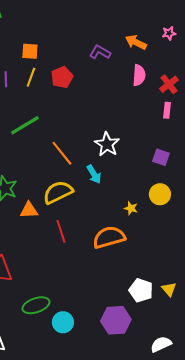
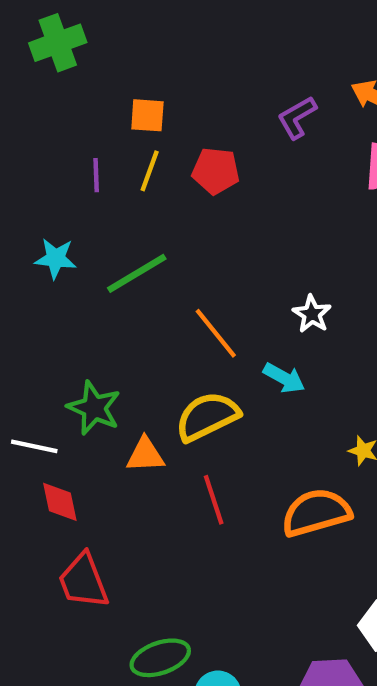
purple L-shape: (100, 52) -> (297, 117), turned -60
red pentagon: (62, 77) -> (216, 171), turned 30
white star: (107, 144) -> (312, 314), size x0.7
cyan arrow: (94, 174) -> (284, 378), turned -30

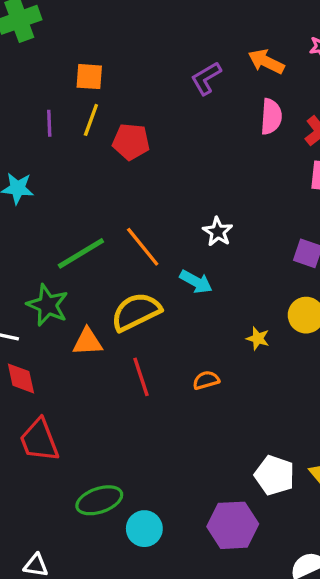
red pentagon: (216, 171) -> (131, 142), moved
green line: (137, 273) -> (81, 253), moved
orange semicircle: (316, 513) -> (206, 380), moved, size x0.5

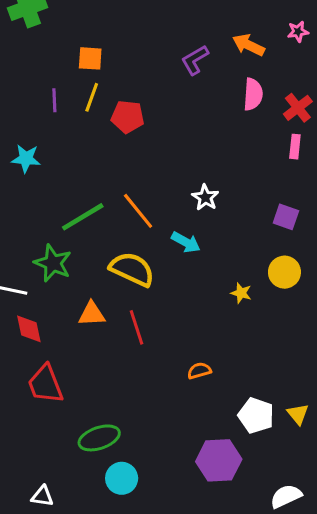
yellow semicircle: (136, 312) -> (132, 269), turned 51
orange triangle: (88, 342) -> (92, 314), moved
orange semicircle: (206, 380) -> (199, 371), moved
cyan circle: (144, 529) -> (122, 478), moved

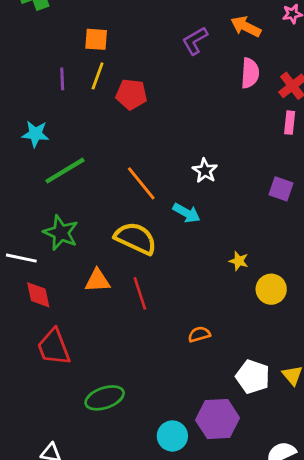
green line: (83, 217) -> (65, 171), moved
yellow circle: (284, 272) -> (271, 289), moved
cyan circle: (122, 478) -> (172, 436), moved

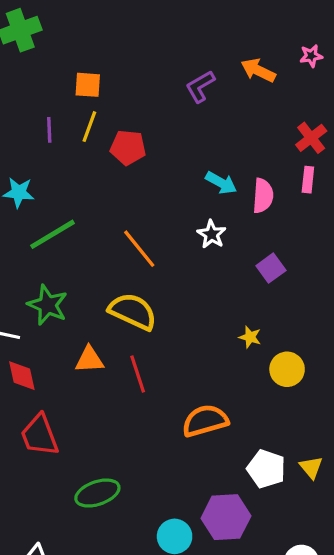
pink semicircle: (250, 73) -> (263, 196), moved
purple square: (281, 189) -> (271, 268), moved, turned 35
cyan arrow: (186, 213) -> (221, 183), moved
orange semicircle: (199, 334) -> (205, 421), size x1.8

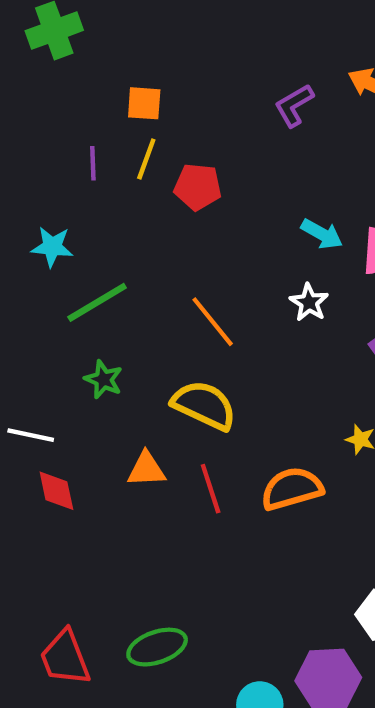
green star: (48, 305) -> (104, 379), moved, size x0.7
orange semicircle: (205, 421) -> (292, 489), moved
red trapezoid: (40, 435) -> (65, 658), moved

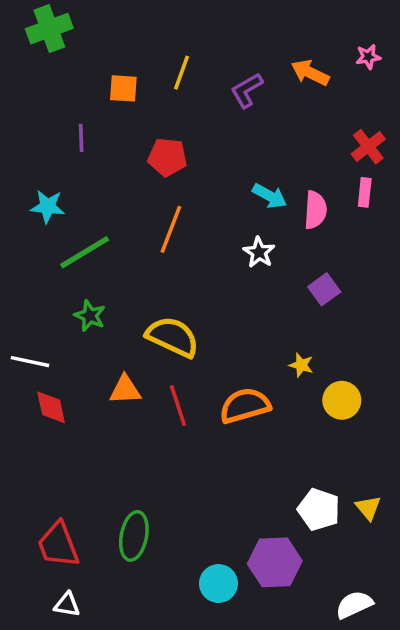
yellow line: (146, 159) -> (181, 73), moved
orange line: (213, 322) -> (171, 229), moved, turned 60
green ellipse: (157, 647) -> (134, 536), turned -60

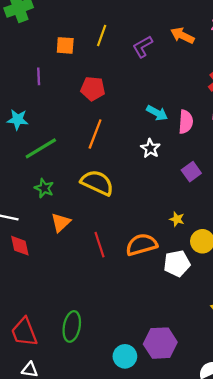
yellow semicircle: (173, 337) -> (97, 183), moved
orange triangle: (125, 390) -> (61, 222), moved, turned -40
white pentagon: (319, 510) -> (177, 263), moved, turned -30

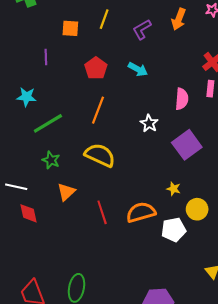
orange arrow: (182, 36) -> (179, 19), turned -95
red pentagon: (93, 89) -> (96, 68), turned 30
cyan arrow: (157, 113) -> (138, 69), moved
purple square: (191, 172) -> (187, 145), size x1.6

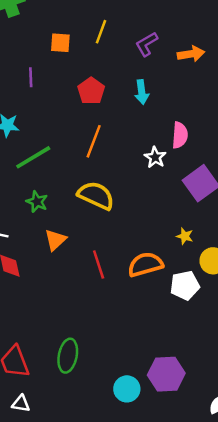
orange arrow: (179, 19) -> (191, 54), moved, turned -120
cyan arrow: (138, 69) -> (142, 92), turned 54
pink semicircle: (182, 99) -> (180, 135), moved

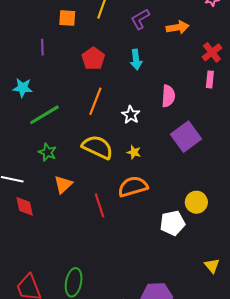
white star: (155, 157) -> (131, 115), moved
yellow star: (185, 236) -> (134, 152), moved
orange semicircle: (145, 264) -> (133, 187), moved

